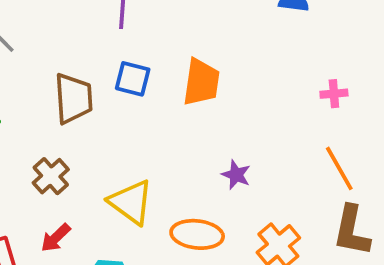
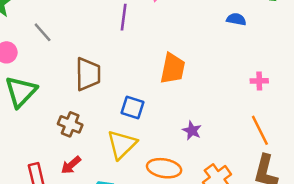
blue square: (133, 79) -> (133, 107), moved
brown cross: (51, 176) -> (70, 124), turned -30
yellow triangle: (131, 202) -> (122, 145), turned 36

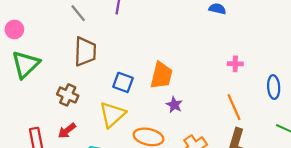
gray line: (43, 32) -> (78, 13), moved
orange trapezoid: (173, 68) -> (161, 75), moved

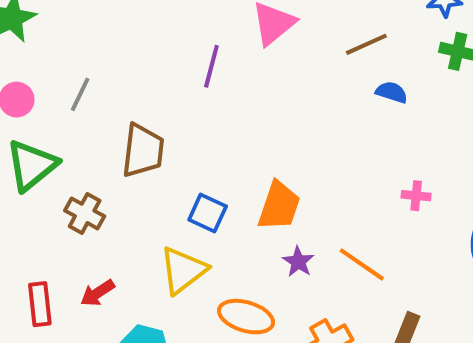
gray line: (78, 13) -> (80, 94), moved, turned 60
brown cross: (68, 95) -> (85, 213), moved
orange line: (234, 107) -> (362, 264), moved, turned -36

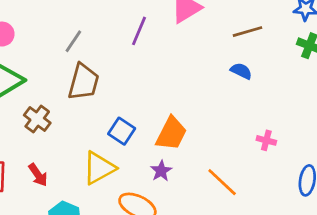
blue semicircle: (392, 92) -> (241, 71), moved
gray line: (80, 94) -> (73, 41), moved
purple star: (298, 262) -> (161, 171), moved
red arrow: (98, 293) -> (38, 175), turned -100

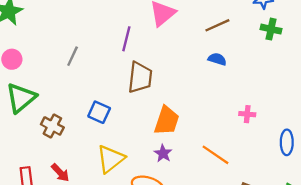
brown trapezoid: (84, 82) -> (140, 77), moved
blue square: (122, 131) -> (99, 112), moved

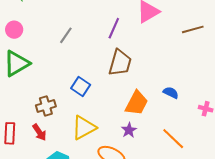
blue semicircle: (217, 59) -> (171, 93), moved
brown cross: (52, 126) -> (46, 106), moved, turned 36

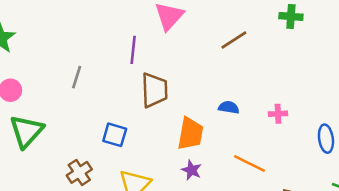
brown line: (193, 29) -> (234, 40), moved

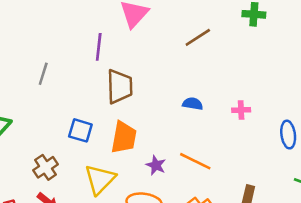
orange trapezoid: (190, 134) -> (124, 137), moved
orange line: (250, 163) -> (195, 161), moved

